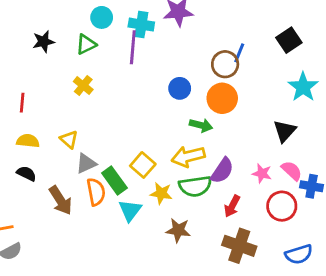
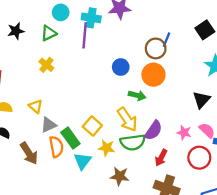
yellow arrow: (188, 156) -> (127, 119), turned -110

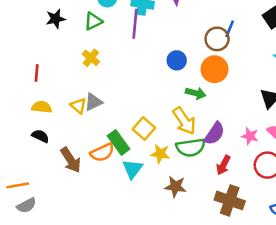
gray triangle: (49, 125) -> (93, 102), moved
orange semicircle: (56, 147) -> (102, 152), turned 75

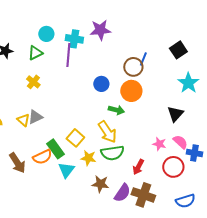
purple semicircle: (215, 134) -> (122, 193), moved

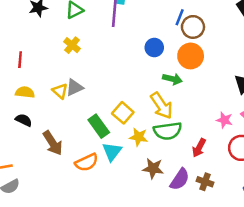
blue line: (143, 59) -> (180, 17), moved
orange semicircle: (42, 157) -> (87, 162), moved
brown cross: (143, 195) -> (205, 182), size x0.6

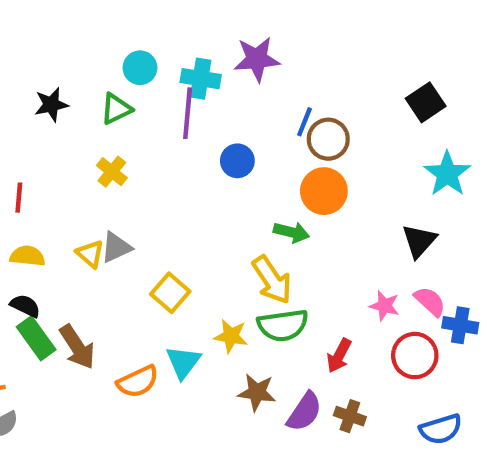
blue circle: (154, 48) -> (237, 161), moved
yellow square: (123, 113) -> (170, 293), moved
green rectangle: (99, 126) -> (36, 338), moved

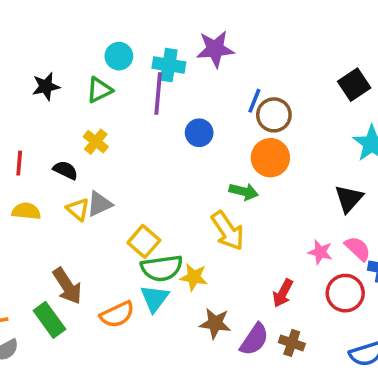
black semicircle: (25, 306) -> (65, 170), moved
green semicircle: (283, 325) -> (162, 268), moved
green rectangle: (36, 338) -> (49, 320), moved

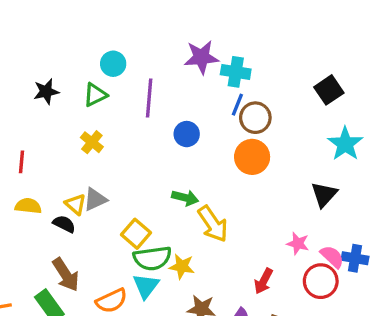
cyan cross: (169, 65) -> (236, 72), moved
black semicircle: (65, 170) -> (64, 224), moved
green arrow: (244, 192) -> (185, 198), moved
pink semicircle: (358, 249) -> (332, 257), moved

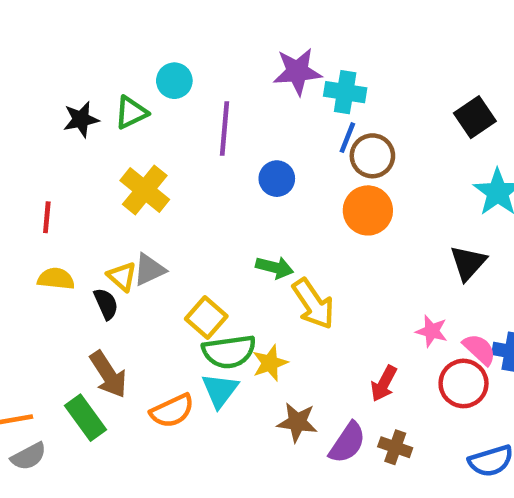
green triangle: (95, 95) -> (131, 113), moved
yellow cross: (92, 142) -> (145, 190), size x1.5
black semicircle: (64, 224) -> (106, 304), turned 40
yellow star: (182, 266) -> (270, 363), turned -30

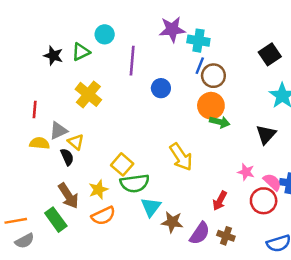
black star: (81, 119) -> (53, 56), turned 30
green arrow: (275, 267) -> (220, 122), moved
gray triangle: (149, 270) -> (58, 131), moved
yellow star: (270, 363) -> (98, 190), moved
cyan triangle: (220, 390) -> (151, 207), moved

